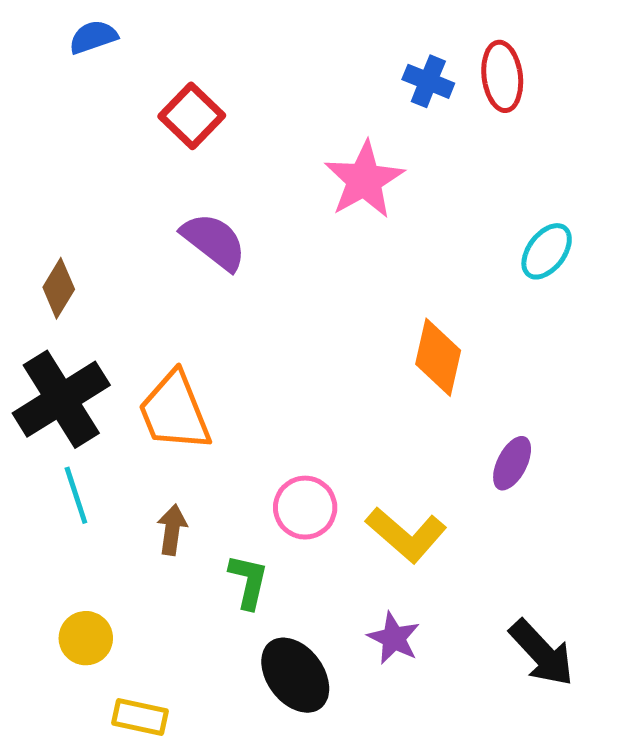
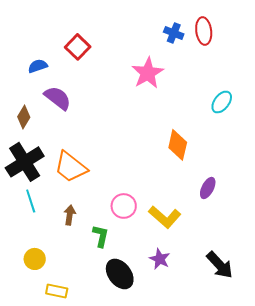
blue semicircle: (93, 37) -> (38, 66), moved
purple semicircle: (214, 241) -> (58, 98), moved
orange trapezoid: (175, 411) -> (71, 167), turned -30

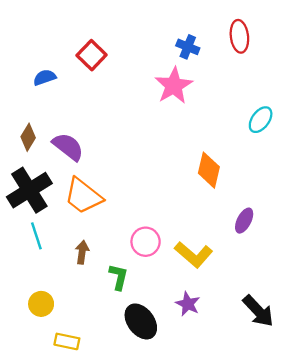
blue cross: (174, 33) -> (188, 47), moved
purple semicircle: (58, 98) -> (68, 147), moved

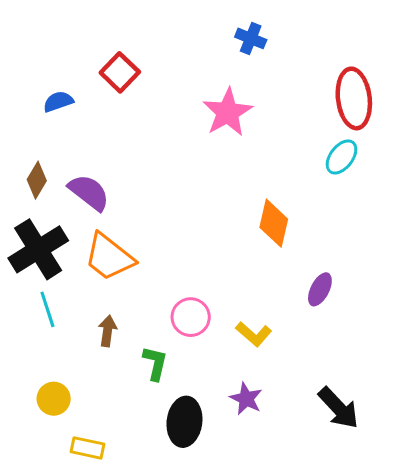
red ellipse: (239, 36) -> (354, 98), moved, size x1.4
blue cross: (188, 47) -> (251, 38), moved
yellow L-shape: (194, 255) -> (254, 334), size x0.7
black ellipse: (141, 321) -> (184, 422), turned 44

